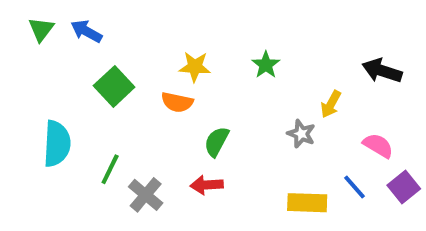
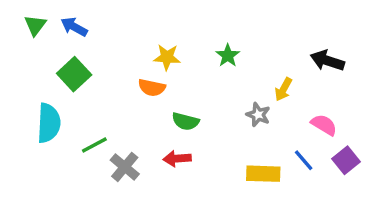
green square: (114, 86) -> (74, 74), moved
green semicircle: (217, 142) -> (186, 121), turned -104
green line: (110, 169) -> (94, 145), turned 36

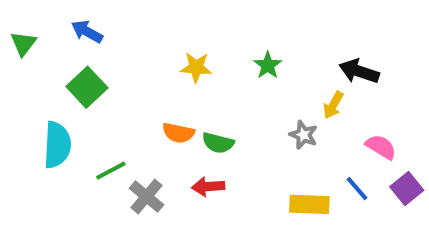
green triangle: (35, 25) -> (23, 44), moved
black arrow: (327, 61) -> (359, 71), moved
orange semicircle: (152, 88) -> (178, 133), moved

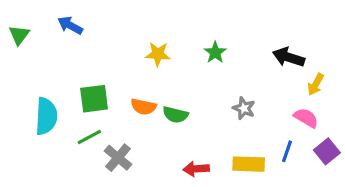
green square: (87, 87) -> (94, 99), moved, turned 36
yellow arrow: (333, 105) -> (316, 84), moved
red arrow: (208, 187) -> (196, 169), moved
blue line: (357, 189) -> (287, 151), turned 60

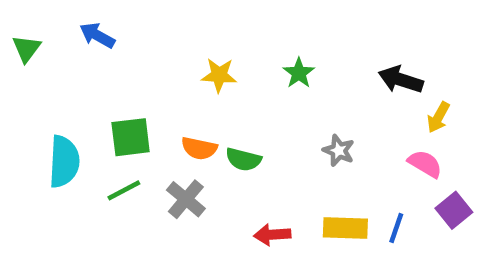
blue line: (287, 151) -> (396, 228), moved
gray cross: (118, 158) -> (186, 199), moved

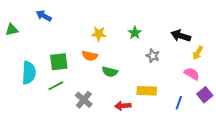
green triangle: (26, 49) -> (12, 30), moved, turned 40
orange semicircle: (199, 148) -> (90, 56), moved
gray star: (339, 151) -> (153, 56), moved
gray cross: (186, 199) -> (84, 100), moved
yellow rectangle: (345, 228) -> (147, 91), moved

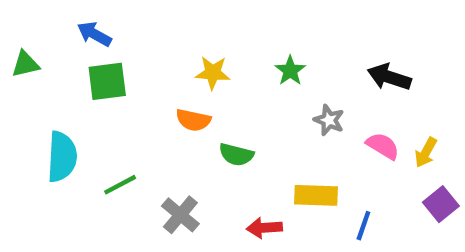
yellow arrow: (198, 53) -> (426, 152), moved
green square: (59, 62) -> (107, 81), moved
pink semicircle: (192, 74) -> (383, 146), moved
blue line: (179, 103) -> (363, 226), moved

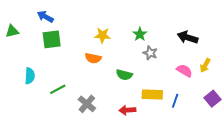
gray star: (329, 120) -> (150, 53), moved
yellow arrow: (426, 152) -> (205, 65), moved
green semicircle: (236, 155) -> (124, 75), moved
cyan semicircle: (62, 157) -> (30, 76), size x0.7
blue line: (363, 226) -> (175, 101), moved

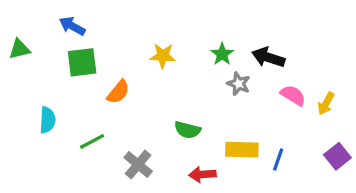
black arrow: (188, 37) -> (268, 57), moved
orange semicircle: (93, 58) -> (118, 92), moved, turned -63
pink semicircle: (184, 71) -> (293, 95), moved
green semicircle: (124, 75) -> (188, 130), moved

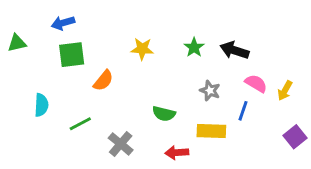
blue arrow: (72, 26) -> (63, 23), turned -45
gray star: (239, 84) -> (210, 91), moved
blue line: (278, 160) -> (243, 111), moved

